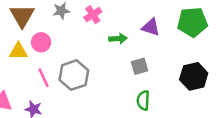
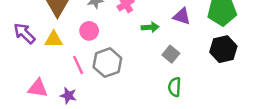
pink circle: (41, 42) -> (89, 31), moved
gray square: (139, 66) -> (171, 54), turned -35
black hexagon: (194, 76) -> (223, 49), moved

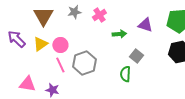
pink circle: (89, 31) -> (60, 45), moved
yellow triangle: (54, 39) -> (40, 44), turned -35
green semicircle: (175, 87) -> (125, 74), moved

